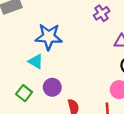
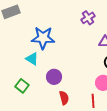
purple circle: (52, 87) -> (54, 77), moved

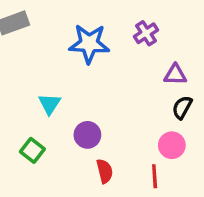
blue star: (43, 38) -> (89, 44), moved
cyan triangle: (32, 59) -> (50, 104), turned 32

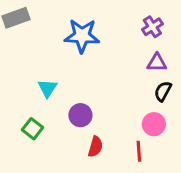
purple cross: (146, 33) -> (152, 27), moved
red semicircle: (105, 171) -> (95, 147), turned 30

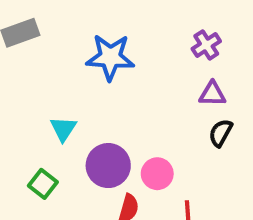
purple circle: (80, 115) -> (108, 166), size x1.4
pink circle: (154, 124) -> (157, 174), moved

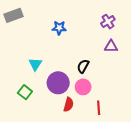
blue star: (110, 57) -> (59, 28), size x0.6
black semicircle: (221, 133) -> (83, 66), moved

